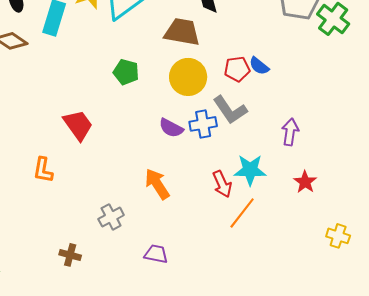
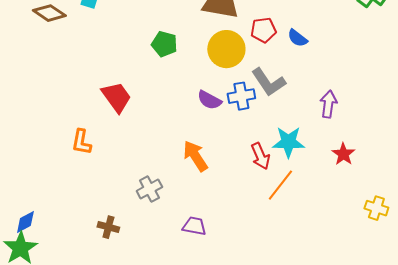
red pentagon: (237, 69) -> (263, 30), moved

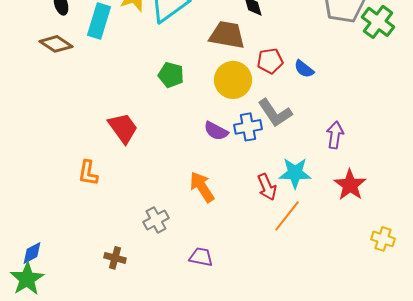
red star: (343, 154) -> (350, 185), size x1.4

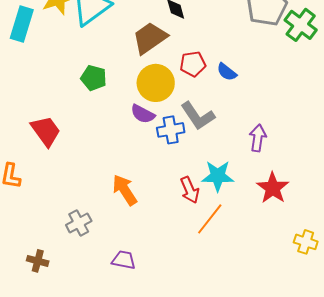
brown trapezoid: (227, 35) -> (150, 38), turned -45
purple semicircle: (216, 131) -> (143, 114), moved

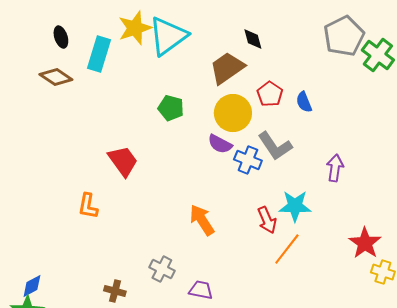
red pentagon: (193, 64) -> (270, 94), turned -30
blue semicircle: (227, 72) -> (304, 102), turned 30
blue cross: (171, 130) -> (248, 160), turned 32
red star: (273, 188) -> (365, 243), moved
gray cross: (79, 223) -> (162, 269), moved, turned -35

